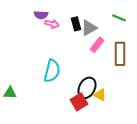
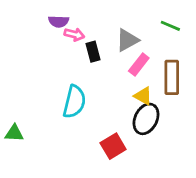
black rectangle: (76, 24) -> (93, 52), moved
black ellipse: (87, 88) -> (146, 119), moved
yellow triangle: (100, 95) -> (143, 96), moved

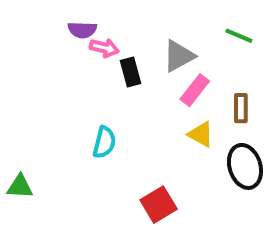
brown rectangle: (172, 77) -> (241, 108), size x0.6
cyan semicircle: (74, 102) -> (104, 142), size x0.7
black ellipse: (146, 119) -> (245, 166), moved, turned -44

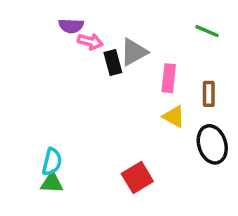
gray triangle: (179, 56) -> (134, 52), moved
pink rectangle: (195, 90) -> (169, 78), turned -32
cyan semicircle: (104, 142) -> (52, 162), moved
green triangle: (20, 187) -> (52, 183), moved

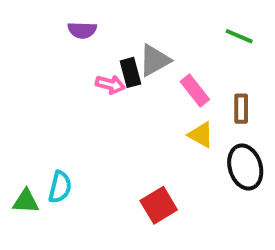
pink arrow: (90, 42) -> (110, 84), moved
pink rectangle: (169, 78) -> (195, 91), turned -44
green triangle: (52, 183) -> (26, 201), moved

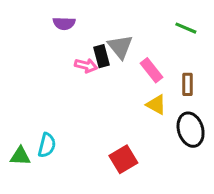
gray triangle: (155, 60) -> (120, 47), turned -40

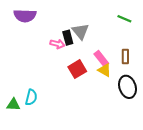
purple semicircle: (64, 23) -> (25, 16), moved, size x1.5
pink rectangle: (152, 70) -> (101, 59), moved
red square: (123, 159) -> (77, 69), moved

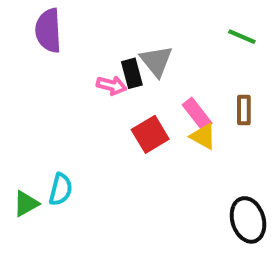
purple semicircle: (25, 16) -> (48, 31), turned 85
black ellipse: (128, 87) -> (248, 220), moved
green triangle: (13, 105) -> (26, 204), turned -32

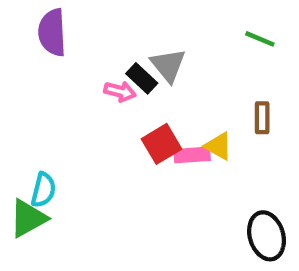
black rectangle: (132, 73) -> (142, 78), turned -32
pink rectangle: (197, 114) -> (192, 155), moved, turned -56
cyan semicircle: (61, 189) -> (43, 190), moved
green triangle: (26, 204) -> (28, 218), size x1.4

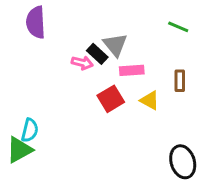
pink rectangle: (192, 155) -> (132, 70), moved

